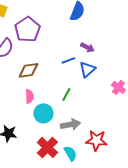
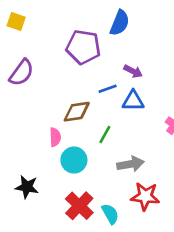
purple pentagon: (27, 29) -> (83, 47), moved, turned -30
blue triangle: (87, 69) -> (133, 101), turned 42
brown diamond: (28, 70) -> (77, 112), moved
gray arrow: (70, 124) -> (130, 164), moved

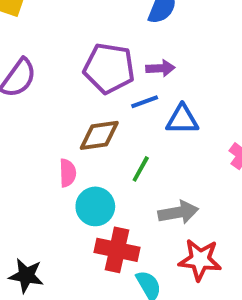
purple pentagon: (83, 47) -> (109, 68), moved
purple arrow: (133, 71) -> (160, 68), moved, turned -30
black star: (27, 187) -> (26, 276), moved
red cross: (79, 206) -> (117, 250), moved, turned -32

